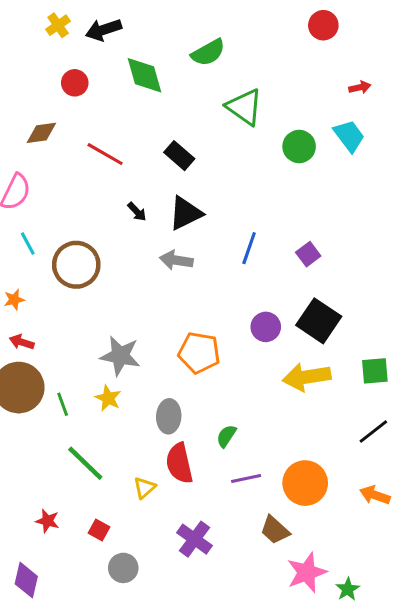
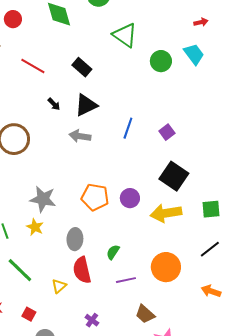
purple circle: (266, 327) -> (130, 198), moved
orange circle: (305, 483) -> (166, 267), moved
purple cross: (194, 539) -> (92, 320), size x0.6

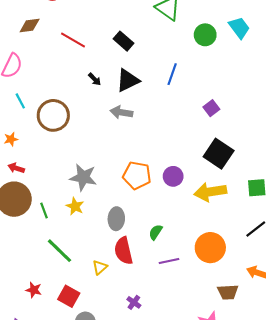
blue line: (128, 128) -> (172, 74), moved
red square: (29, 314) -> (69, 296), size x1.5
brown trapezoid: (145, 314) -> (228, 292), moved, turned -45

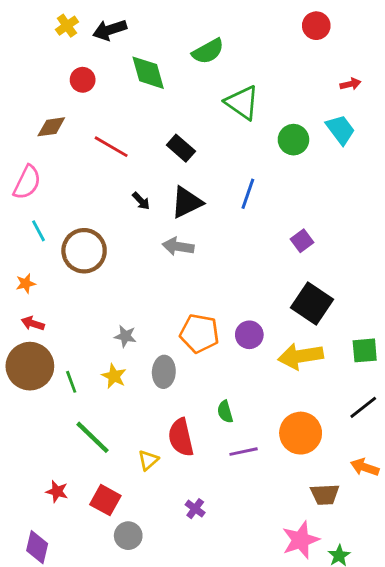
gray star: (83, 177) -> (125, 336), size x0.6
gray ellipse: (116, 219) -> (164, 372), moved
green semicircle: (156, 232) -> (225, 412), turned -49

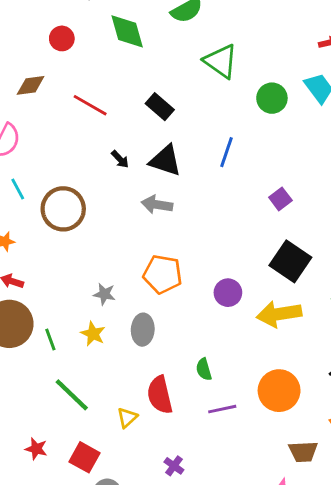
black triangle: (187, 202) -> (165, 161), turned 44
orange pentagon: (199, 333) -> (163, 274), moved

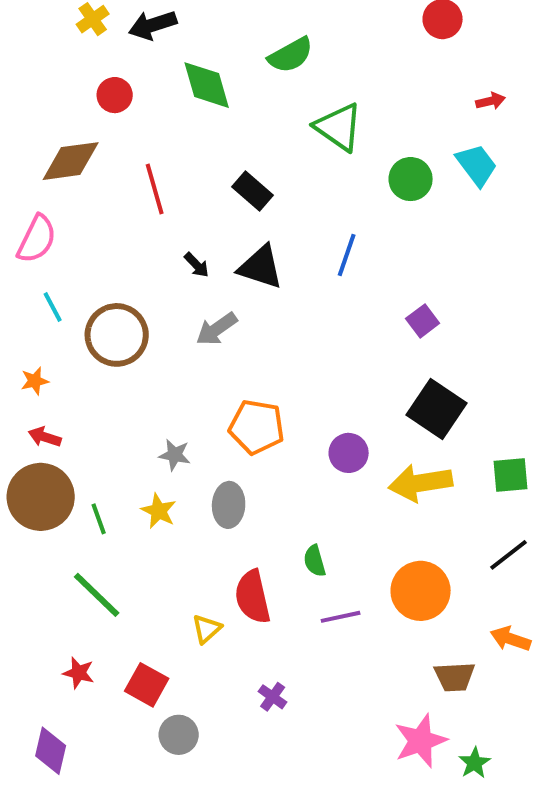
brown diamond: (31, 85) -> (71, 161), size x1.4
red line: (90, 105) -> (155, 189), turned 44
gray arrow: (157, 205) -> (217, 329), moved, turned -44
green line: (72, 395) -> (97, 595), moved

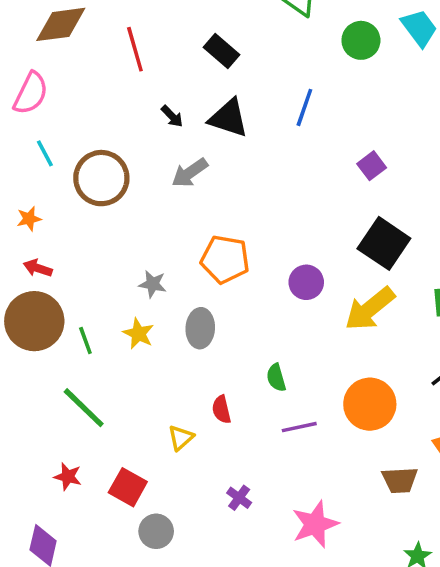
yellow arrow: (421, 483) -> (370, 309), turned -30
red semicircle: (253, 597) -> (221, 409), size x0.6
pink star: (421, 741) -> (315, 524), moved

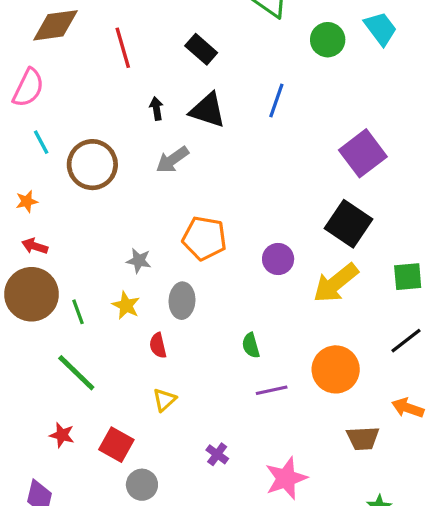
black arrow: (172, 116) -> (156, 109), turned -145
purple square: (372, 166) -> (363, 153), moved, size x1.8
red semicircle: (221, 409) -> (158, 345), moved

